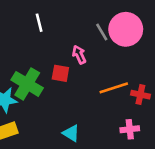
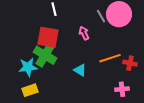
red square: (60, 73) -> (48, 37), moved, size x1.6
cyan triangle: (71, 133) -> (80, 70), moved

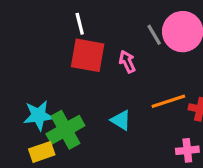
red square: (48, 37) -> (88, 55), moved
green cross: (45, 55) -> (65, 130), moved, turned 30

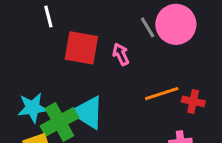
white line: (80, 24) -> (48, 16), moved
cyan triangle: (121, 120) -> (88, 112), moved, size x1.6

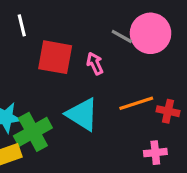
gray line: (148, 27) -> (122, 36), turned -30
cyan triangle: (88, 112) -> (82, 114), moved

